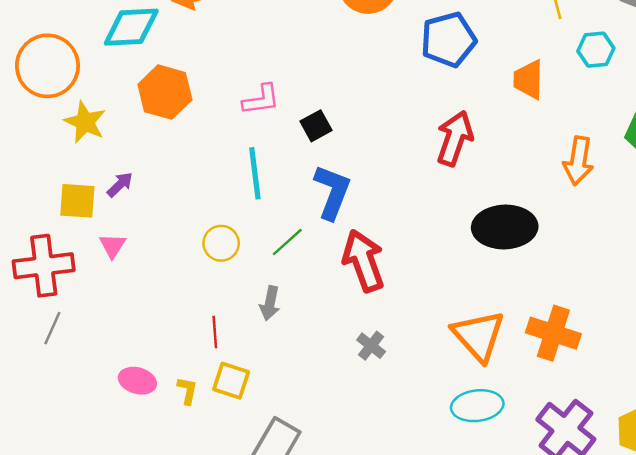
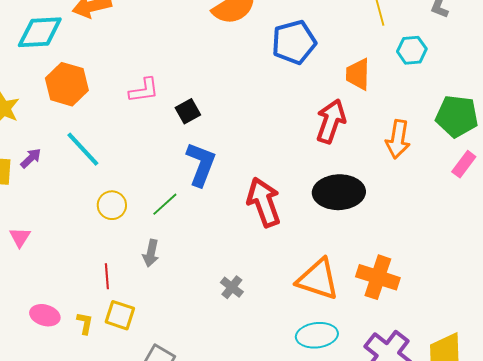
red arrow: (455, 138) -> (331, 121), moved
cyan line: (255, 173) -> (83, 149), moved, turned -36
pink triangle: (112, 246) -> (20, 237), moved
red arrow: (364, 261) -> (264, 202), moved
orange triangle: (478, 336) -> (318, 279), turned -30

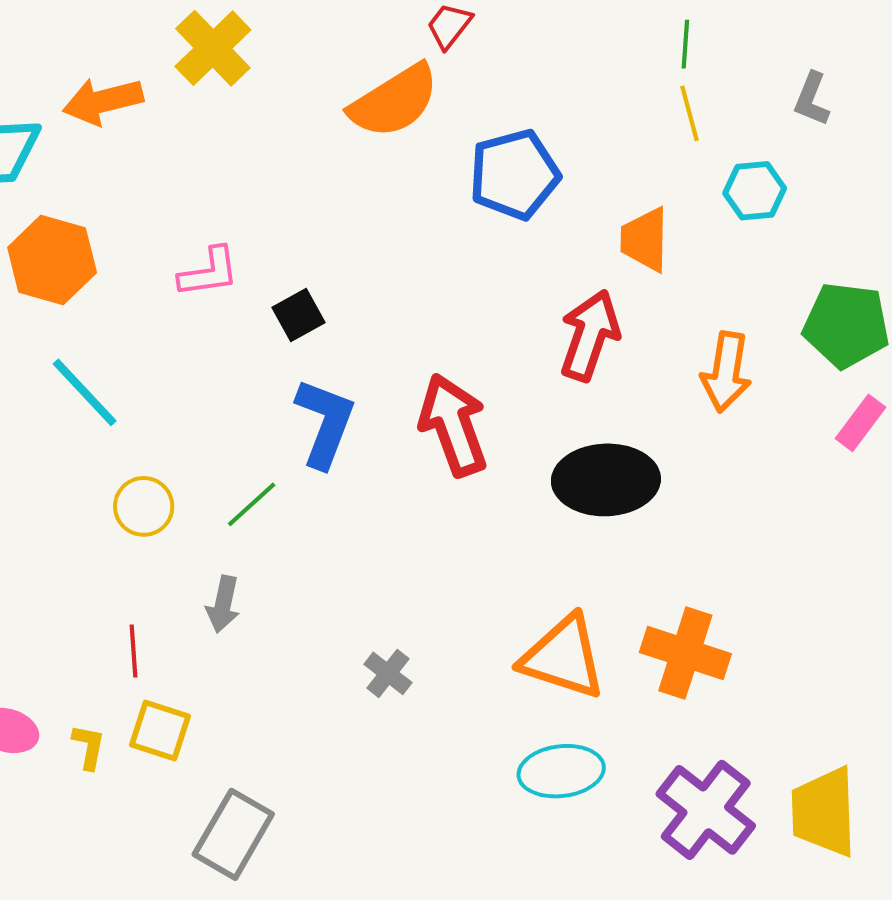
red arrow: (264, 202) -> (453, 425), moved

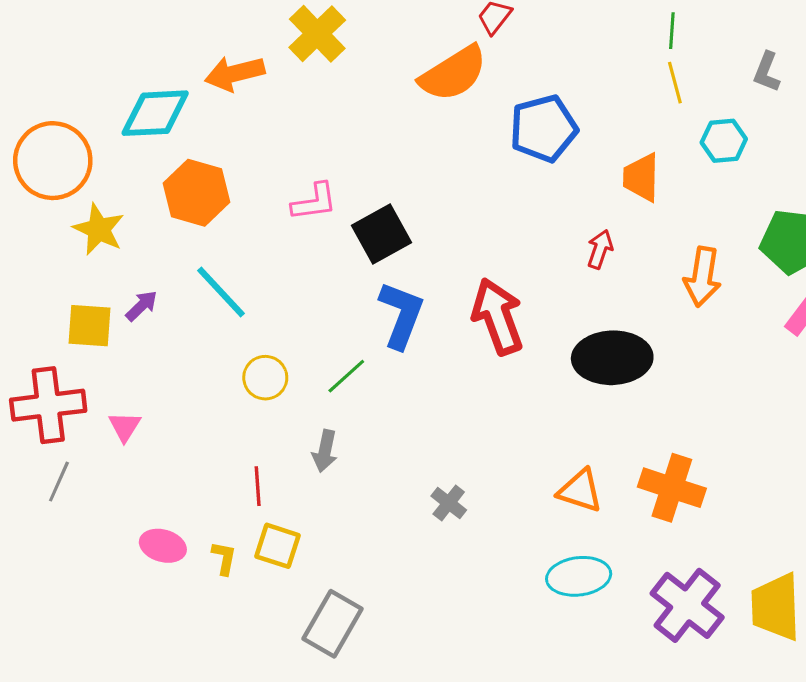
black square: (298, 315) -> (381, 234), size x1.5
red arrow: (590, 335) -> (600, 249), size x0.6
orange triangle: (563, 657) -> (580, 491), size x0.7

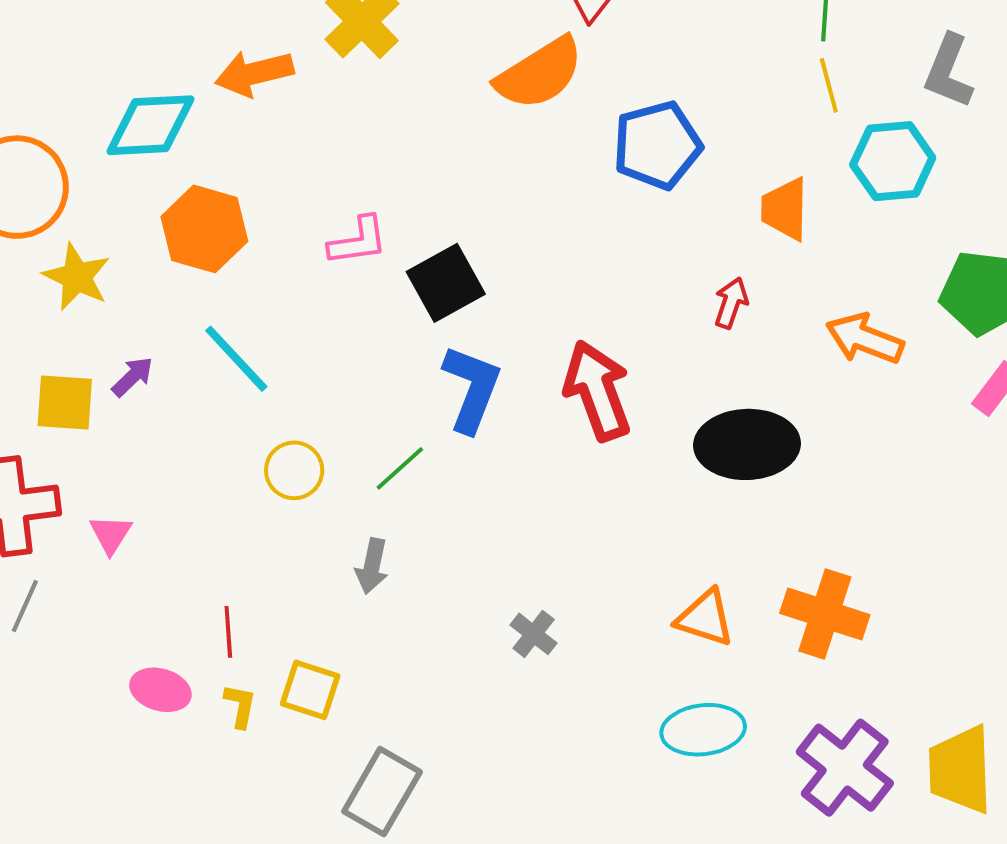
gray L-shape: (767, 72) -> (949, 71), size x1.4
cyan hexagon: (724, 141) -> (893, 161), size x1.4
orange arrow: (702, 277) -> (865, 339), turned 102
red line: (258, 486) -> (228, 632), moved

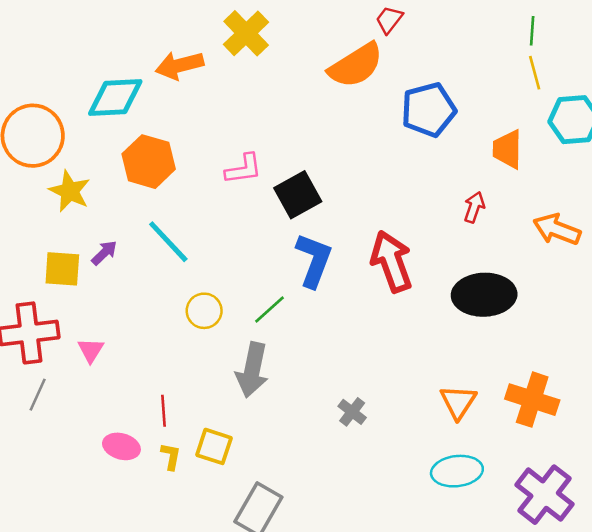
gray arrow: (372, 566) -> (252, 370), size x1.6
orange triangle: (705, 618) -> (458, 402), turned 45

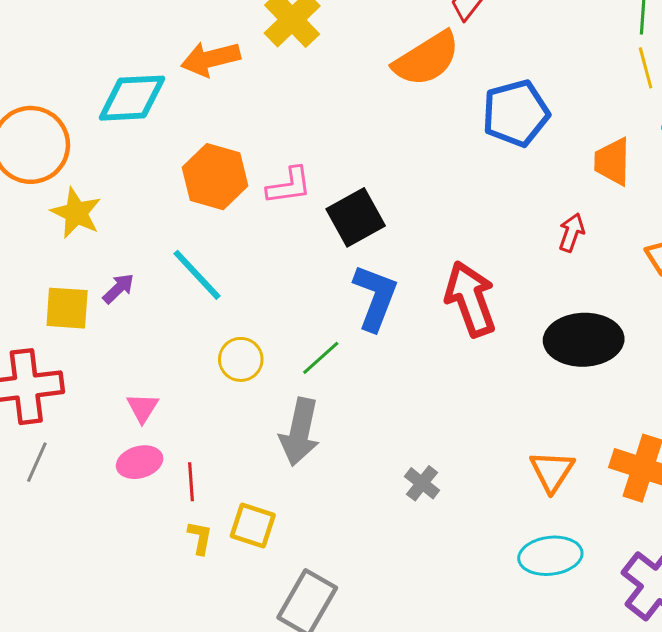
orange hexagon: (149, 162) -> (215, 177), moved
pink triangle: (91, 350) -> (143, 408), moved
pink ellipse: (121, 446) -> (140, 462), moved, turned -32

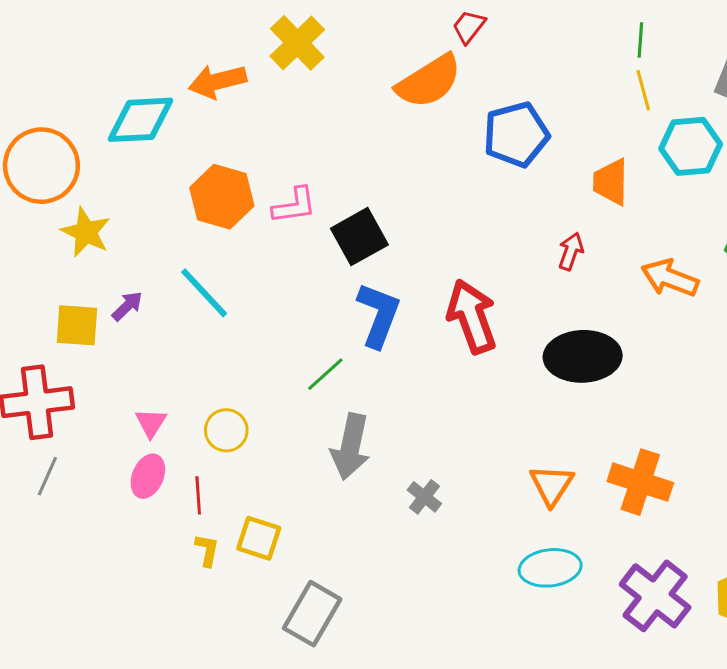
yellow circle: (241, 359) -> (226, 430), moved
gray arrow: (300, 432) -> (350, 447), moved
pink ellipse: (140, 462) -> (148, 476), turned -51

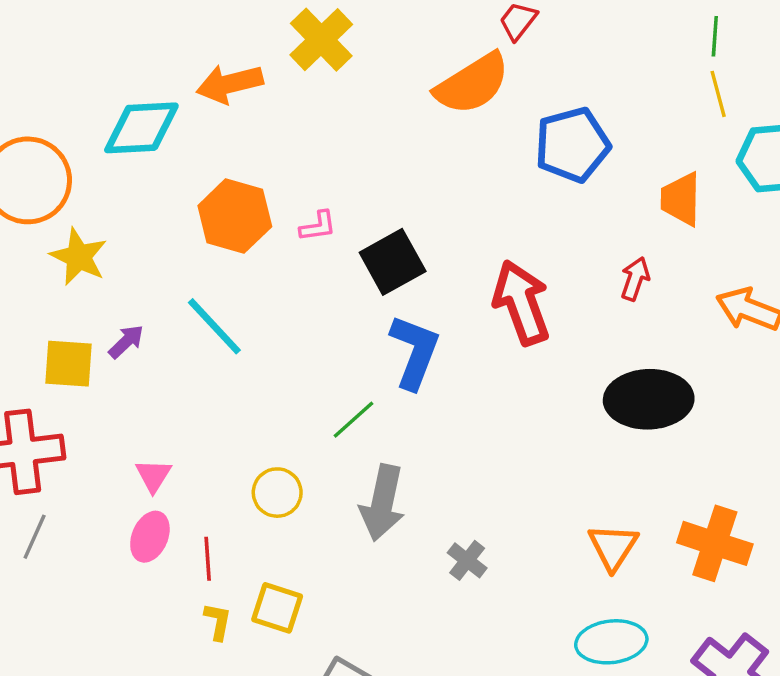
pink L-shape: (294, 206) -> (318, 226), size x0.7
red arrow: (472, 316) -> (521, 303), moved
yellow circle: (226, 430) -> (277, 493), moved

